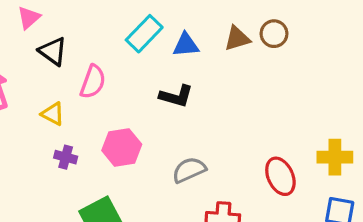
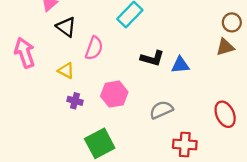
brown circle: (274, 34) -> (232, 22), moved
brown triangle: (237, 38) -> (225, 47), moved
blue triangle: (186, 45) -> (180, 65), moved

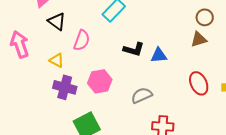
purple cross: (75, 101) -> (65, 87), size x1.6
red ellipse: (225, 114) -> (199, 83), moved

